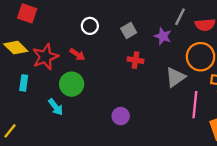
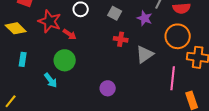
gray square: (129, 30) -> (115, 13), turned -32
red star: (45, 57) -> (50, 21), moved, turned -30
gray triangle: (175, 77) -> (145, 54), moved

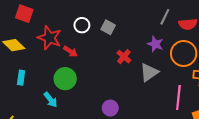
gray square: (115, 13) -> (108, 27), moved
purple star: (145, 18) -> (155, 44), moved
red cross: (121, 39) -> (124, 57), turned 32

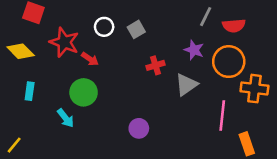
gray square: (108, 27) -> (136, 29), turned 32
red cross: (124, 57) -> (155, 65), turned 32

